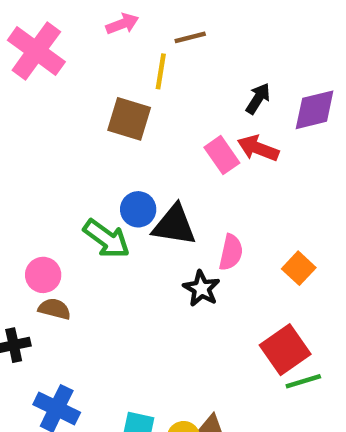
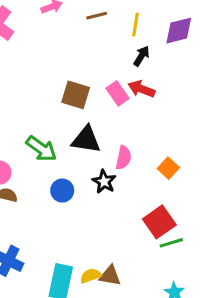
yellow line: (161, 71) -> (135, 25), moved
purple diamond: (315, 110) -> (179, 31), moved
brown square: (129, 119) -> (76, 95), moved
blue circle: (138, 209) -> (62, 191), moved

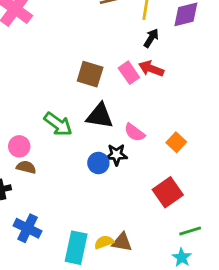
pink semicircle: (123, 158) -> (134, 132), turned 115
black star: (104, 182) -> (116, 155), turned -30
blue circle: (62, 191) -> (98, 163), moved
green line: (171, 243) -> (190, 231), moved

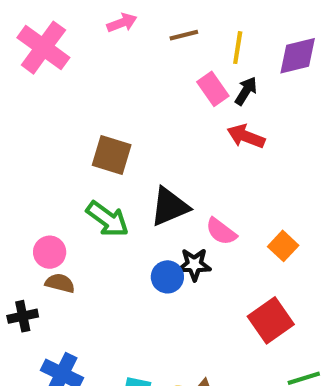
pink rectangle: (129, 73) -> (213, 89), moved
brown square: (90, 74) -> (112, 155), moved
black triangle: (100, 116) -> (169, 207), turned -32

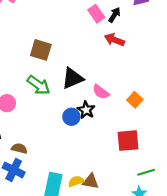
black star: (194, 265) -> (86, 110), turned 30
brown semicircle: (60, 283) -> (19, 148), moved
red square: (271, 320) -> (128, 141), turned 30

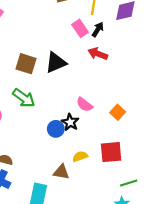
black triangle: (73, 78) -> (56, 63), moved
yellow semicircle: (76, 181) -> (80, 156), moved
brown triangle: (91, 181) -> (61, 172), moved

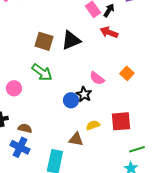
orange square: (118, 112) -> (127, 73), moved

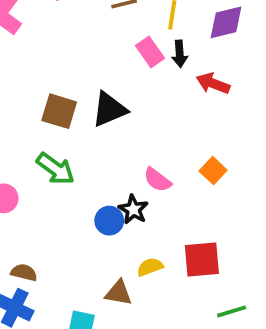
black arrow: (109, 10) -> (180, 54), turned 144
red arrow: (109, 32) -> (213, 83), moved

